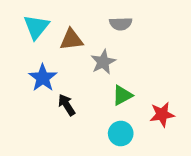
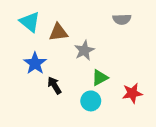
gray semicircle: (121, 24) -> (122, 19), moved
cyan triangle: (36, 27) -> (30, 22), turned -30
cyan circle: (121, 134) -> (91, 101), moved

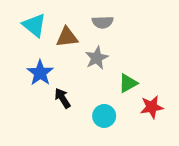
gray semicircle: (122, 19) -> (103, 22), moved
green triangle: (100, 78) -> (128, 83), moved

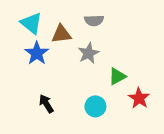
blue star: (40, 73) -> (37, 53), moved
black arrow: (62, 98) -> (46, 104), moved
red star: (152, 107) -> (139, 98), turned -30

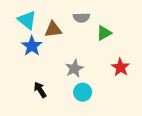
gray star: (89, 53) -> (74, 69), moved
green triangle: (117, 76) -> (104, 33), moved
red star: (139, 98) -> (120, 67), moved

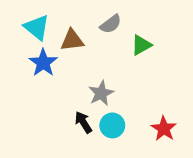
gray semicircle: (81, 18) -> (111, 24), turned -35
red star: (120, 67) -> (164, 129), moved
black arrow: (40, 90) -> (83, 122), moved

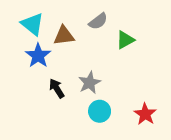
black arrow: (83, 122) -> (57, 88), moved

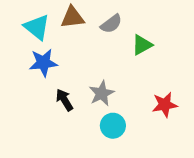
brown triangle: (64, 36) -> (72, 17), moved
blue star: (38, 56) -> (43, 63), turned 30
red star: (145, 114) -> (165, 105), moved, turned 30

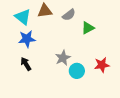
black arrow: (64, 100) -> (26, 64), moved
cyan circle: (113, 126) -> (77, 71), moved

